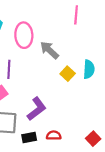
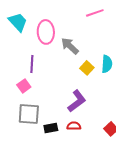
pink line: (76, 15) -> (95, 13), turned 66
purple L-shape: (37, 109) -> (77, 101), moved

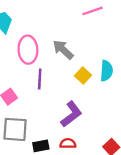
pink ellipse: (46, 32) -> (28, 50), moved
purple line: (32, 64) -> (40, 79), moved

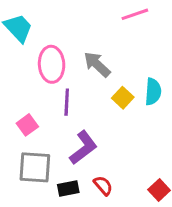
purple L-shape: (71, 114) -> (83, 148), moved
red semicircle: (68, 144) -> (103, 186), turned 49

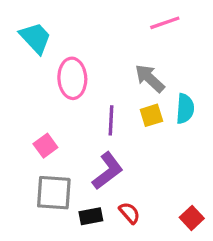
gray arrow: (97, 64) -> (150, 78), moved
yellow square: (123, 98) -> (151, 115), turned 30
purple line: (67, 102) -> (111, 120), moved

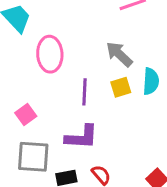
purple L-shape: (108, 171) -> (81, 137), turned 40

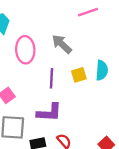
gray arrow: (119, 54) -> (62, 44), moved

